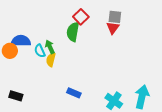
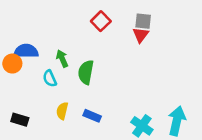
green semicircle: (73, 32) -> (86, 72), moved
cyan semicircle: (40, 51) -> (50, 78), moved
yellow semicircle: (51, 60) -> (62, 111), moved

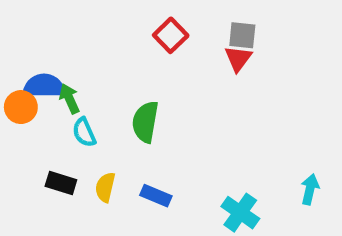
green arrow: (62, 59) -> (69, 99), moved
black rectangle: (20, 120) -> (61, 183), moved
cyan arrow: (177, 121) -> (310, 189), moved, size x0.6

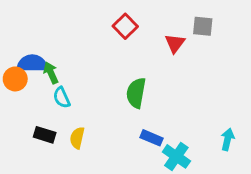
gray square: (242, 35) -> (203, 26), moved
green semicircle: (145, 122) -> (136, 93), moved
blue rectangle: (156, 196) -> (152, 138), moved

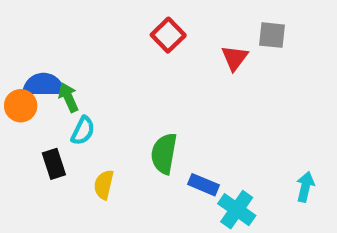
green semicircle: (136, 93) -> (164, 154), moved
cyan semicircle: (62, 98) -> (83, 131), turned -130
black rectangle: (45, 135) -> (54, 164), moved, turned 55

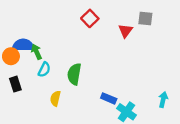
green semicircle: (164, 154) -> (74, 74), moved
black rectangle: (54, 164) -> (15, 84), moved

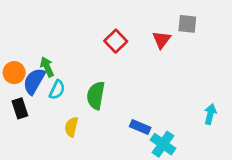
red square: (90, 18) -> (116, 41), moved
blue semicircle: (23, 45) -> (34, 81), moved, turned -60
cyan arrow: (163, 100) -> (210, 114), moved

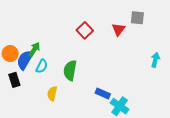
green arrow: (47, 67) -> (34, 49), turned 56
cyan arrow: (210, 114) -> (155, 60), moved

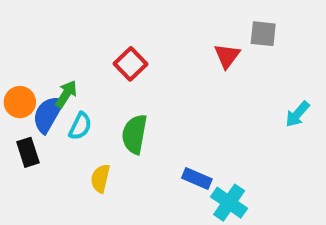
red square: (85, 30) -> (130, 64), moved
cyan arrow: (155, 60) -> (297, 114), turned -152

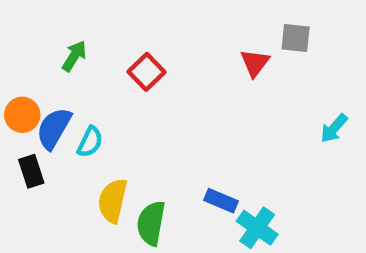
green arrow: (66, 94) -> (74, 56), moved
green semicircle: (134, 134) -> (151, 223), moved
yellow semicircle: (100, 178) -> (113, 201), size x1.4

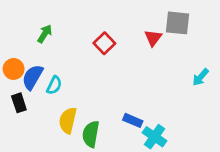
gray square: (296, 38) -> (178, 23), size x1.4
red square: (146, 72) -> (104, 43), moved

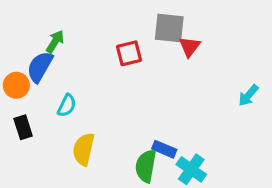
gray square: (178, 23) -> (169, 28), moved
red square: (104, 43) -> (129, 53), turned 30
blue semicircle: (33, 77) -> (40, 67), moved
green semicircle: (91, 134) -> (146, 166), moved

